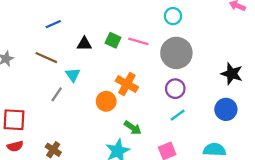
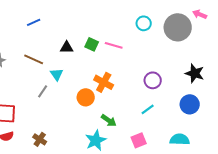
blue line: (53, 24) -> (34, 22), moved
gray circle: (176, 53) -> (178, 27), moved
purple circle: (175, 89) -> (153, 80), moved

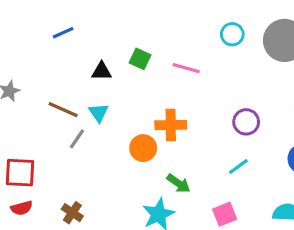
green square: (92, 44) -> (140, 59), moved
black triangle: (67, 47) -> (102, 71), moved
brown line: (34, 59) -> (63, 110), moved
orange cross: (104, 82) -> (171, 125), turned -30

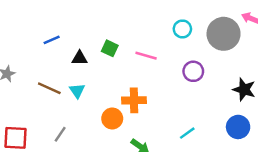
blue line: (63, 33) -> (52, 40), moved
purple circle: (246, 122) -> (193, 71), moved
gray line: (77, 139) -> (60, 134), moved

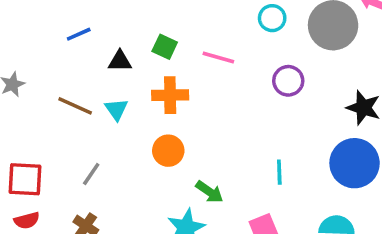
orange cross: (134, 100) -> (170, 95), moved
blue circle: (238, 127) -> (355, 163), size x1.4
cyan line: (187, 133) -> (279, 172), turned -56

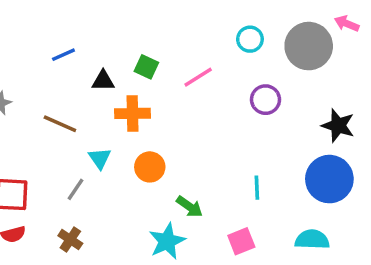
pink line: (218, 58) -> (198, 77), turned -48
orange cross: (170, 95) -> (133, 113), moved
cyan triangle: (116, 109) -> (100, 158), moved

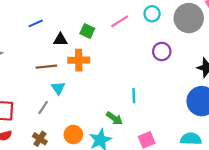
pink line: (198, 77) -> (120, 21), moved
brown line: (60, 124) -> (46, 67), moved, turned -30
orange circle: (150, 167) -> (73, 135), moved
cyan line: (257, 188) -> (134, 96), moved

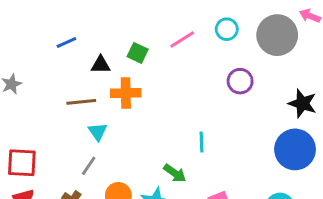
gray line: (43, 108) -> (89, 166), moved

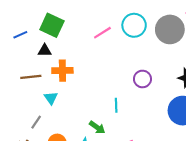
cyan circle: (227, 29) -> (134, 25), size x1.5
green square: (138, 53) -> (52, 25), moved, size x1.6
purple circle: (240, 81) -> (142, 79), moved
cyan triangle: (98, 132) -> (51, 98), moved

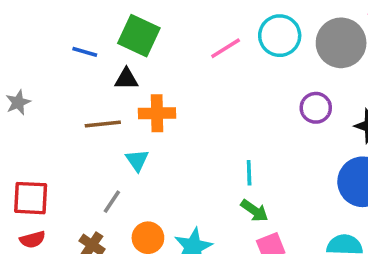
blue line: (20, 35) -> (85, 52), turned 40
purple circle: (142, 79) -> (316, 108), moved
green arrow: (97, 127) -> (254, 211), moved

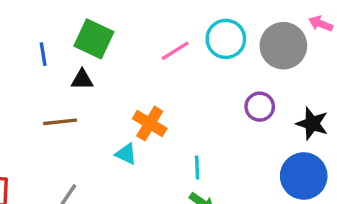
blue line: (85, 52) -> (43, 54), turned 65
orange cross: (157, 113) -> (150, 124), moved, turned 32
cyan triangle: (137, 160) -> (126, 154), moved, turned -30

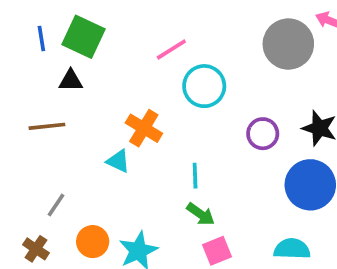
cyan circle: (226, 39) -> (204, 86), moved
blue line: (43, 54) -> (41, 39), moved
purple circle: (260, 107) -> (263, 134), moved

